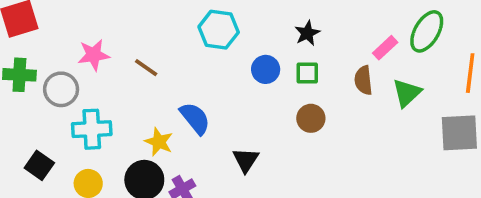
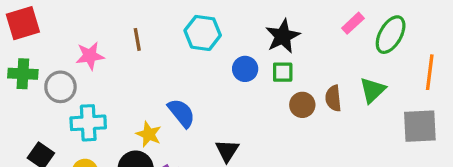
black star: (307, 33) -> (283, 36), size x1.5
pink rectangle: (385, 48) -> (353, 23), moved
brown line: (146, 68) -> (137, 39), moved, turned 45
brown semicircle: (363, 80) -> (333, 98), moved
brown circle: (311, 118) -> (302, 105), moved

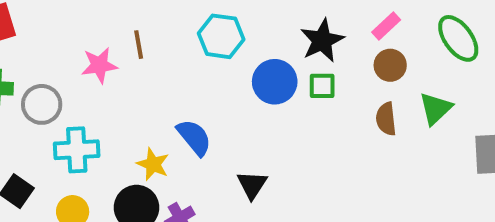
pink rectangle: (353, 23) -> (386, 26), moved
green ellipse: (391, 35) -> (458, 38), turned -66
pink star: (90, 56) -> (99, 65), moved
blue circle: (245, 69) -> (275, 82), size x1.4
brown circle: (302, 105) -> (390, 65), moved

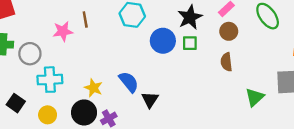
green triangle: (436, 109) -> (255, 97), moved
blue semicircle: (194, 137) -> (129, 82), moved

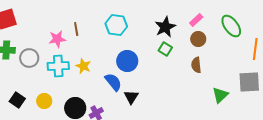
blue circle: (163, 41) -> (127, 61), moved
green square: (190, 43) -> (165, 49), turned 32
cyan cross: (50, 80) -> (58, 66), moved
yellow star: (93, 88) -> (83, 66), moved
yellow circle: (48, 115) -> (44, 101), moved

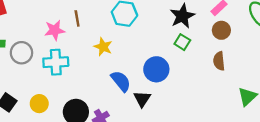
blue circle: (127, 61) -> (156, 69), moved
yellow star: (83, 66) -> (103, 47), moved

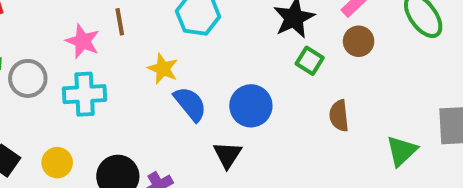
pink star: (55, 30) -> (83, 41), turned 30
green square: (182, 42) -> (310, 61), moved
brown semicircle: (219, 61) -> (339, 116), moved
blue semicircle: (121, 81) -> (190, 104), moved

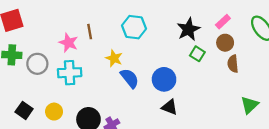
brown semicircle: (339, 116) -> (233, 64), moved
black triangle: (227, 155) -> (170, 107), moved, turned -42

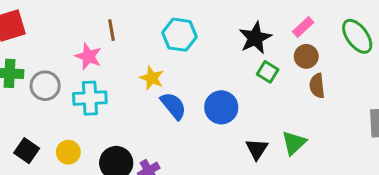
brown line: (90, 32) -> (112, 30), moved
green triangle: (250, 105) -> (294, 143), moved
black triangle: (170, 107) -> (257, 149), moved, turned 42

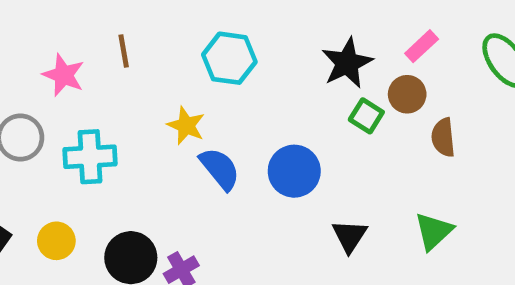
pink star: (88, 56) -> (64, 75), moved
brown circle: (306, 56) -> (407, 94), moved
green triangle: (294, 143) -> (434, 231), moved

